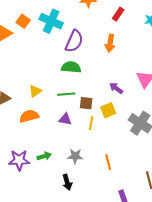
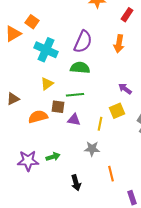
cyan cross: (51, 21) -> (46, 50), moved
yellow triangle: (35, 91) -> (47, 84), moved
brown square: (86, 103) -> (58, 107), moved
gray star: (75, 156) -> (92, 149), moved
orange line: (108, 162) -> (111, 174), moved

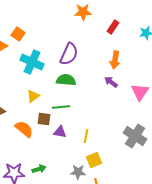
orange arrow: (119, 44) -> (115, 60), moved
purple arrow: (125, 89) -> (111, 82), moved
yellow square: (117, 111) -> (94, 160), moved
orange semicircle: (38, 117) -> (24, 129), turned 54
gray star: (92, 149) -> (78, 172), moved

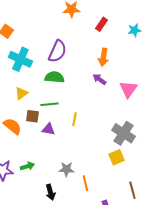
yellow line: (86, 136) -> (74, 119), moved
yellow square: (94, 160) -> (116, 157), moved

